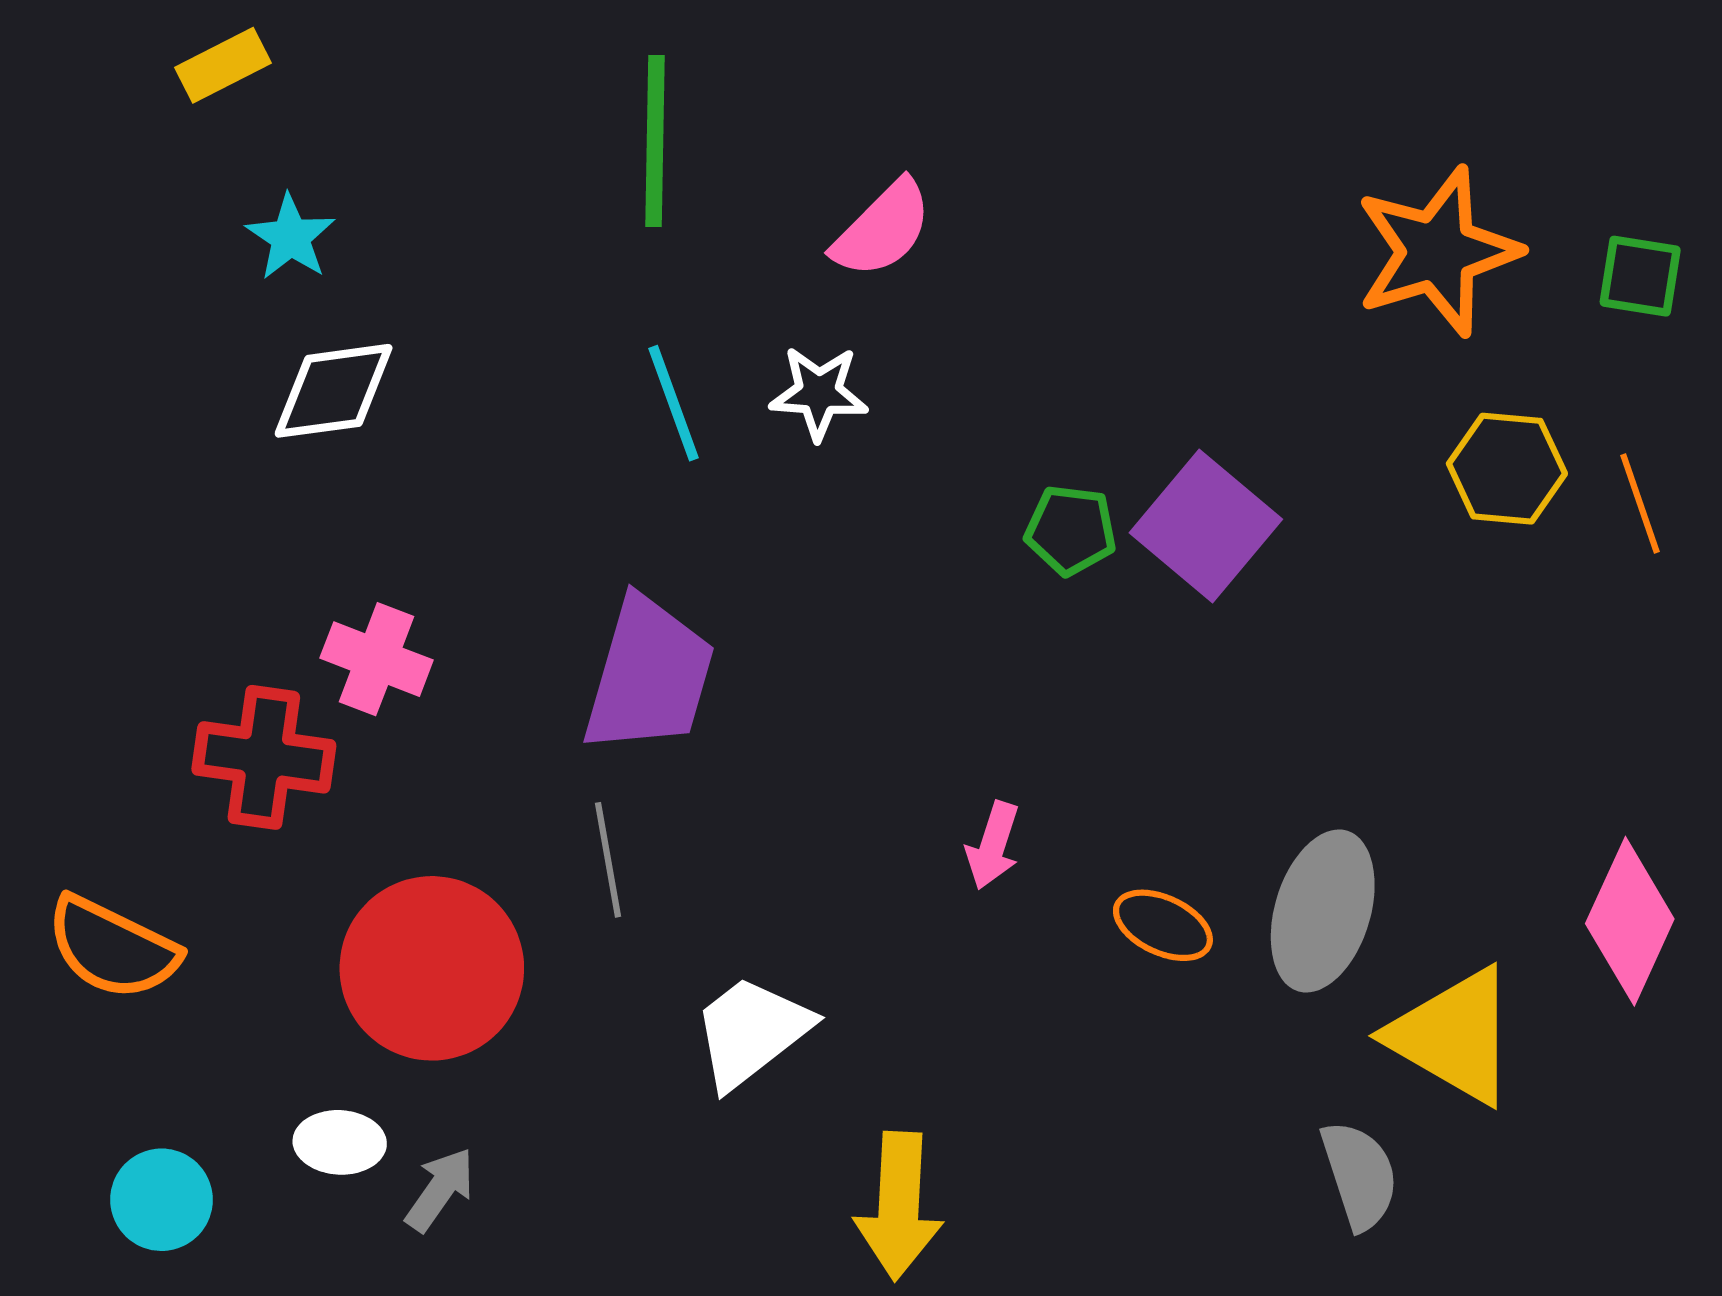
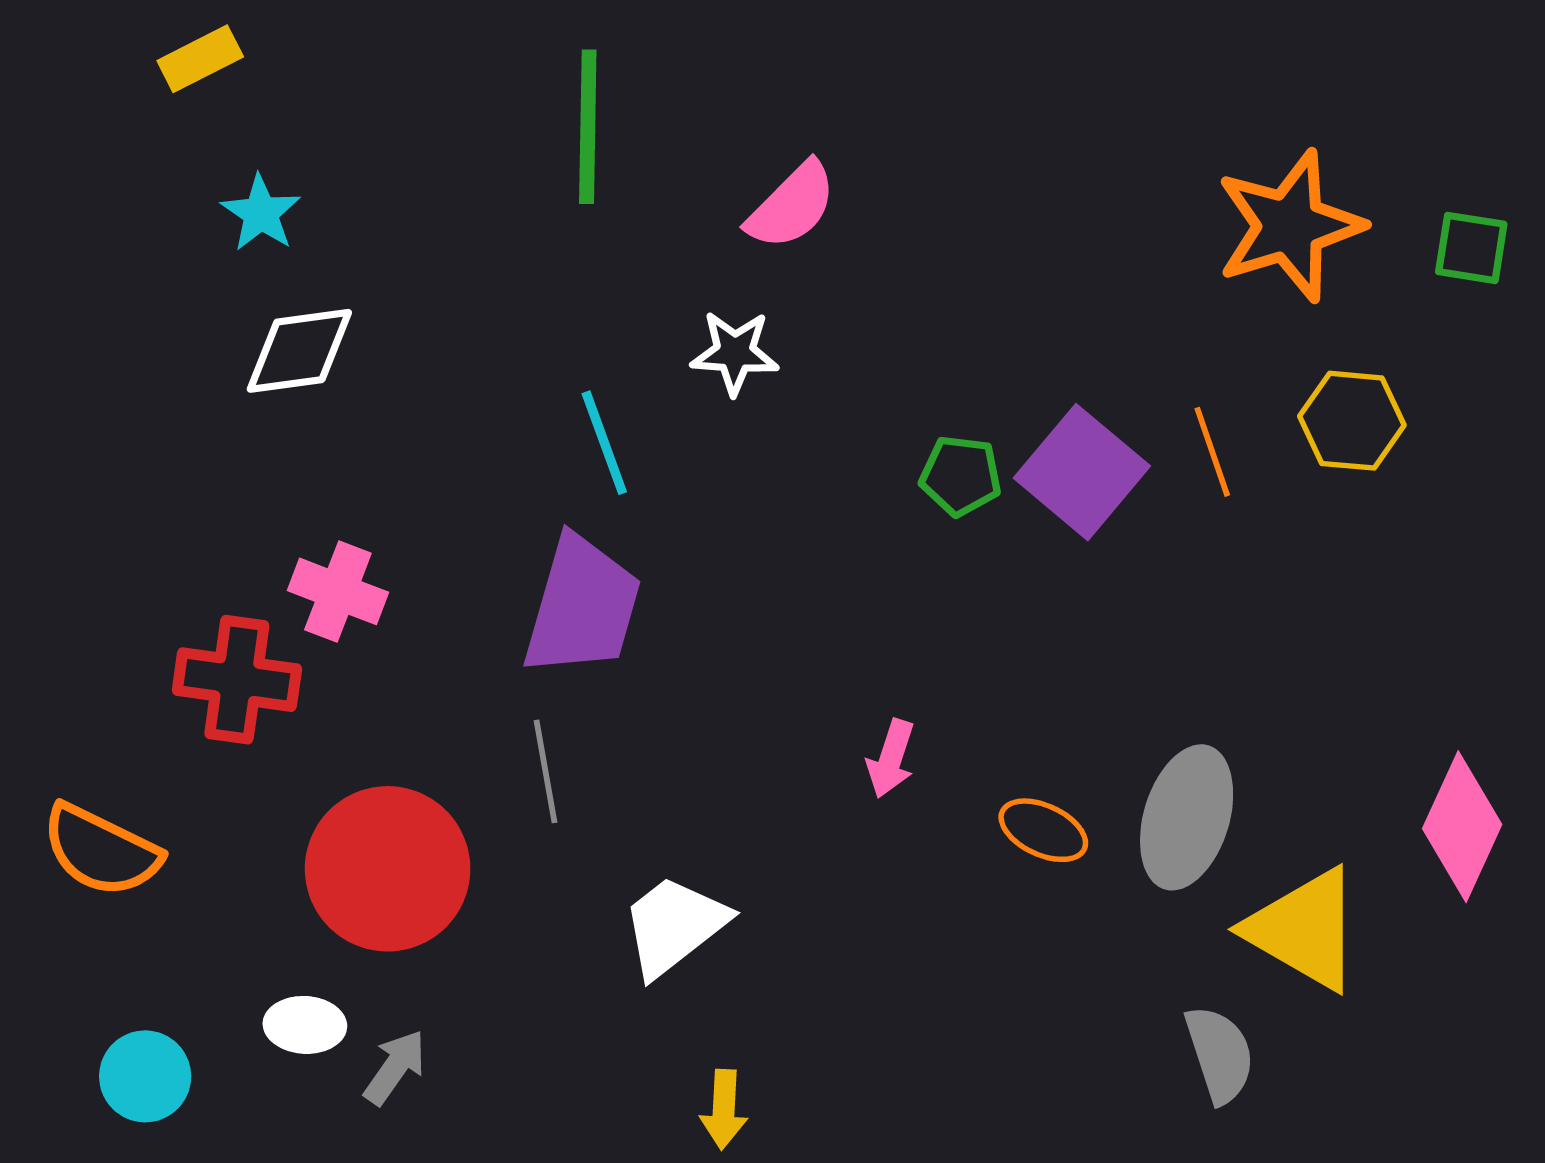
cyan line: (673, 403) -> (604, 443), moved
orange line: (1640, 503) -> (1212, 452), moved
yellow arrow: (899, 1206) -> (724, 1109), moved, size x0.6

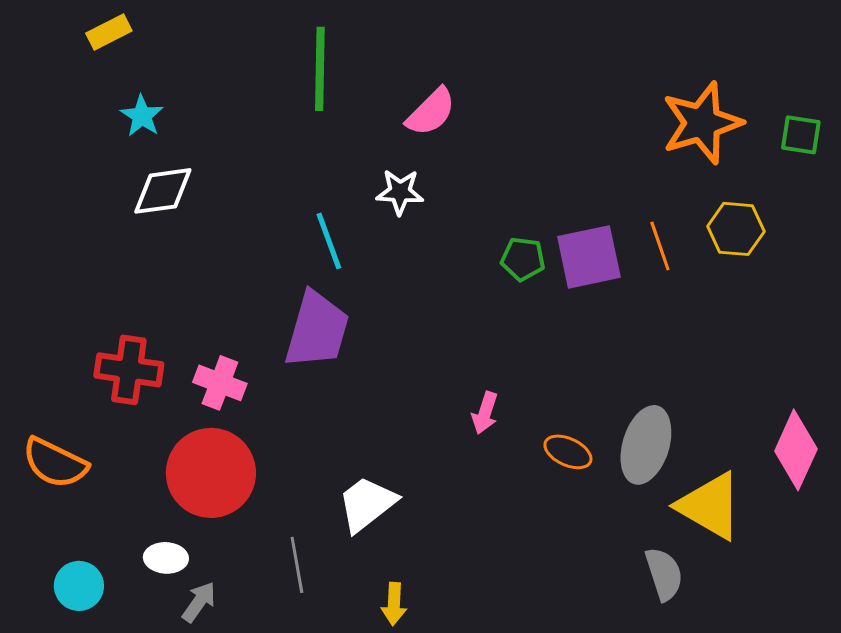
purple square: (1082, 472) -> (589, 257), turned 38
pink cross: (338, 591) -> (220, 383), moved
gray line: (546, 771) -> (297, 565), moved
gray arrow: (395, 1067) -> (199, 602), moved

